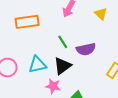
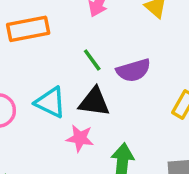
cyan triangle: (37, 65) -> (50, 102), turned 42
black triangle: (62, 66) -> (94, 102), turned 48

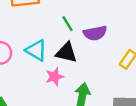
pink star: (80, 138) -> (54, 77), turned -30

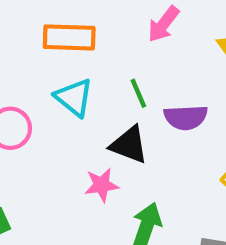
cyan triangle: (36, 50) -> (74, 97), moved

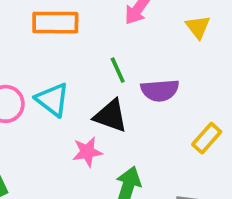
cyan triangle: (74, 97) -> (52, 100), moved

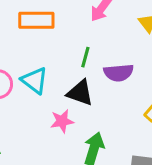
green line: (118, 70) -> (85, 57), turned 40

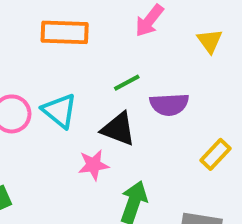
green line: (85, 57) -> (127, 83), turned 45

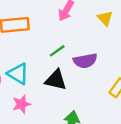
pink star: (93, 165) -> (22, 104), moved

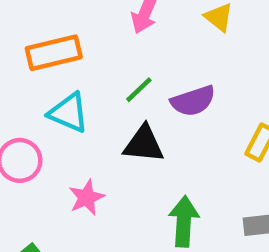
cyan triangle: (18, 74) -> (68, 113), moved

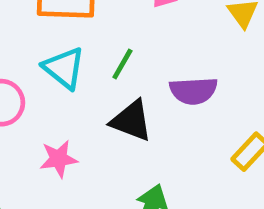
green line: (139, 90) -> (122, 64), moved, turned -32

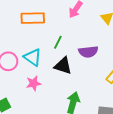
cyan triangle: (64, 68) -> (33, 57), moved

